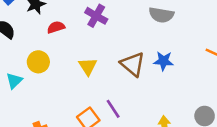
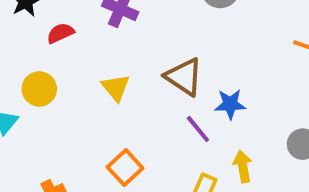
blue star: (163, 61) -> (230, 104), moved
purple line: (113, 109) -> (198, 129), moved

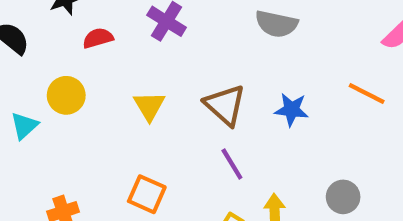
blue star: (230, 104) -> (291, 110), moved
orange square: (125, 168) -> (147, 194), turned -32

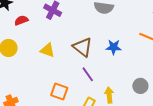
yellow triangle: (149, 106) -> (47, 50), turned -35
orange square: (147, 194) -> (59, 92), moved

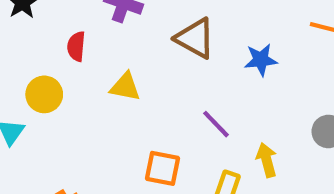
red semicircle: (21, 20) -> (76, 46), moved, turned -56
brown triangle: (83, 47) -> (195, 38), moved

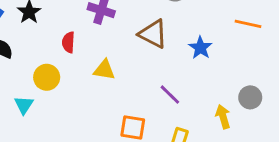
blue star: (261, 60) -> (200, 48), turned -30
yellow arrow: (267, 160) -> (223, 117), moved

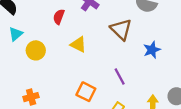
yellow circle: (47, 77) -> (36, 50), moved
cyan triangle: (24, 105) -> (16, 34), moved

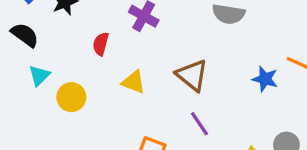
brown triangle: (121, 29) -> (192, 75), moved
blue star: (152, 50) -> (265, 79), moved, turned -30

